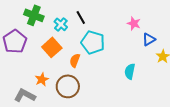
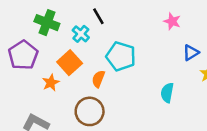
black line: (81, 17) -> (98, 16), moved
pink star: (134, 23) -> (172, 21), moved
orange star: (42, 79) -> (51, 83), moved

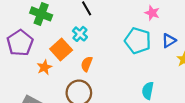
cyan cross: (81, 34) -> (80, 34), moved
cyan pentagon: (121, 56) -> (138, 41), moved
cyan semicircle: (167, 93) -> (148, 91), moved

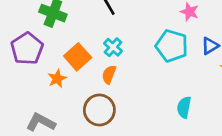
cyan cross: (80, 34) -> (113, 47), moved

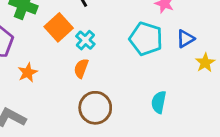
orange square: (78, 57) -> (59, 27), moved
brown circle: (99, 110) -> (95, 108), moved

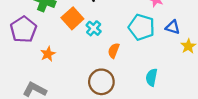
blue triangle: (185, 39) -> (173, 27), turned 48
orange semicircle: (81, 68) -> (114, 51), moved

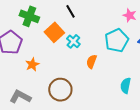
cyan pentagon: (142, 27) -> (117, 40), turned 30
brown circle: (101, 82) -> (60, 90), moved

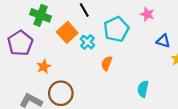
cyan pentagon: (117, 40) -> (116, 29), moved
brown circle: (60, 90) -> (61, 93), moved

